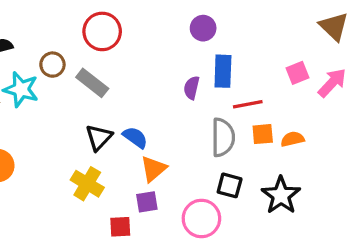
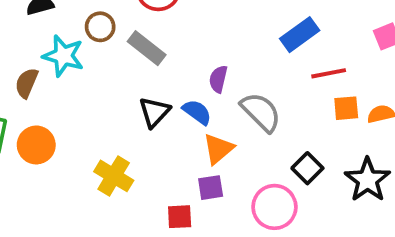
blue rectangle: (223, 71) -> (300, 35), turned 52
purple semicircle: (192, 88) -> (218, 79), moved
gray semicircle: (223, 137) -> (261, 112), moved, turned -45
yellow cross: (87, 184) -> (114, 176), moved
black square: (230, 185) -> (307, 168), turned 30

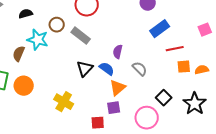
gray semicircle: (261, 112) -> (140, 69), size x0.7

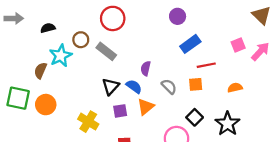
cyan star: (38, 40) -> (61, 56), turned 30
orange square: (184, 67) -> (196, 84), moved
purple square: (114, 108) -> (120, 111), moved

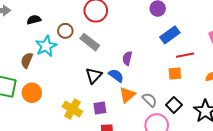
gray semicircle: (169, 86) -> (150, 100), moved
purple square: (120, 111) -> (100, 108), moved

